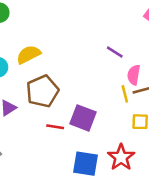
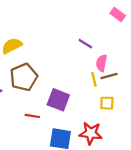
red line: (55, 127) -> (32, 116), moved
red star: (121, 157) -> (91, 133), turned -30

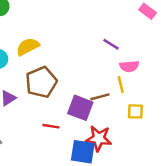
pink semicircle: (101, 63) -> (129, 66), turned -105
brown line: (109, 76) -> (100, 97), moved
red star: (91, 133) -> (99, 138), moved

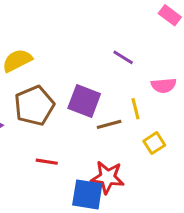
pink semicircle: (129, 66) -> (164, 85), moved
purple square: (80, 108) -> (84, 101), moved
yellow square: (135, 111) -> (154, 143), turned -35

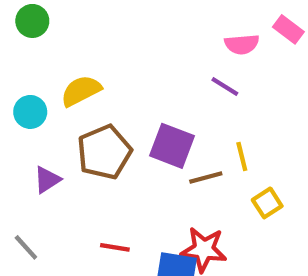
pink semicircle: (164, 85) -> (242, 44), moved
red line: (47, 162) -> (115, 247), moved

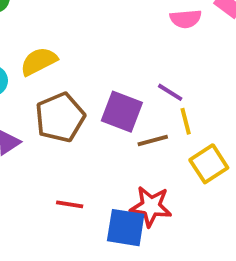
purple line: (225, 87) -> (170, 92), moved
yellow square: (267, 203) -> (209, 164), size x1.4

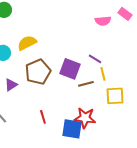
yellow square: (209, 164) -> (115, 96), turned 30
red line: (70, 204) -> (43, 117), turned 64

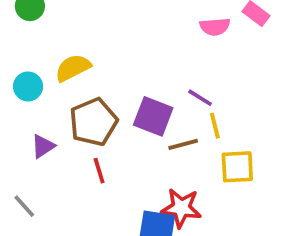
red line: (43, 117) -> (99, 171), moved

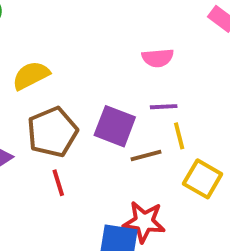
pink semicircle: (215, 27) -> (158, 58), moved
purple line: (200, 98) -> (164, 107), turned -35
yellow square: (237, 167) -> (203, 179), turned 33

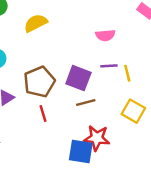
yellow semicircle: (31, 75) -> (36, 23), moved
yellow line: (179, 136) -> (127, 73), moved
brown line: (146, 155) -> (86, 103), moved

